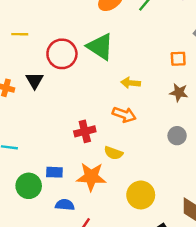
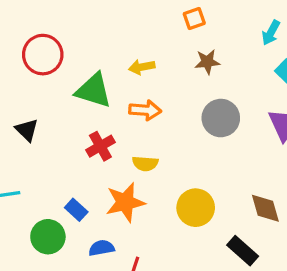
green triangle: (100, 47) -> (94, 91), moved
black triangle: (35, 81) -> (27, 130), moved
gray circle: (177, 136) -> (221, 118), size x1.5
blue rectangle: (54, 172) -> (76, 210), turned 56

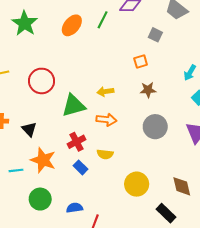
green triangle: (94, 91) -> (74, 106), turned -35
orange star: (125, 202) -> (43, 160), moved, turned 30
blue rectangle: (76, 210) -> (80, 167), moved

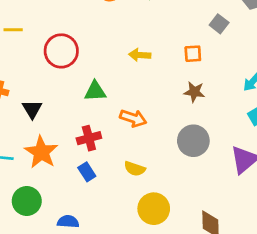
yellow arrow: (105, 92) -> (140, 55), moved
green triangle: (74, 106) -> (95, 91), size x0.7
yellow semicircle: (105, 154) -> (135, 169), moved

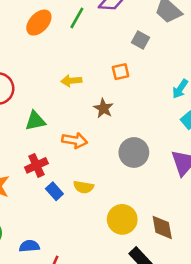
brown star: (194, 92) -> (103, 108), moved, turned 30
blue rectangle: (87, 172) -> (54, 191), moved
yellow circle: (154, 209) -> (122, 219), moved

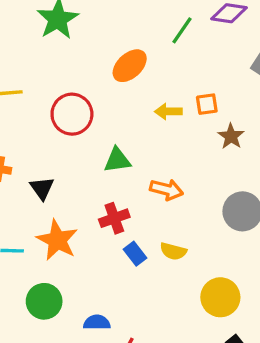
orange ellipse: (39, 23) -> (130, 66), moved
orange square: (121, 72) -> (207, 104), moved
brown star: (103, 108) -> (231, 136), moved

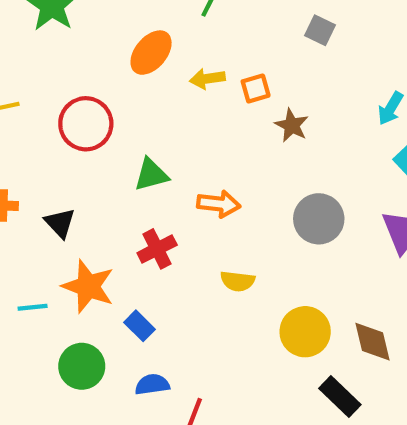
yellow arrow: (168, 112) -> (207, 79), moved
blue rectangle: (135, 254) -> (140, 326), moved

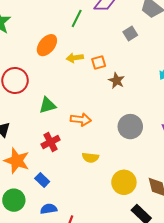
gray square: (320, 30) -> (130, 34), turned 32

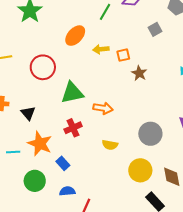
green triangle: (47, 105) -> (72, 93), size x1.4
gray circle: (130, 127) -> (150, 134), moved

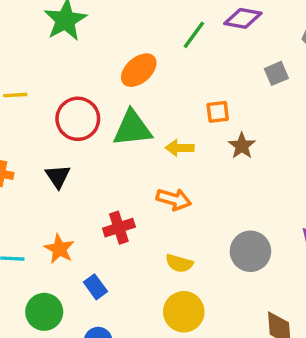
yellow arrow: (101, 49) -> (180, 148), moved
green triangle: (72, 93) -> (132, 128), moved
black triangle: (28, 113) -> (58, 176), moved
orange star: (40, 144) -> (59, 249), size x0.7
yellow circle: (140, 170) -> (184, 312), moved

